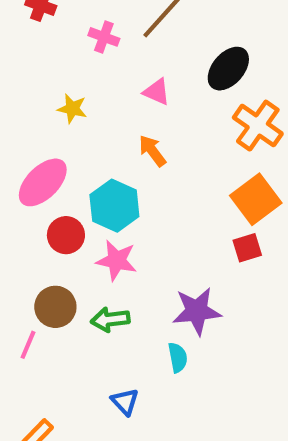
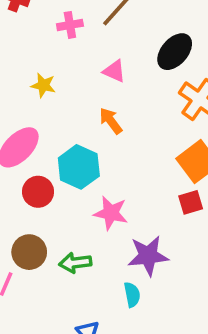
pink cross: (104, 37) -> (70, 25), turned -30
pink star: (117, 260) -> (111, 213), moved

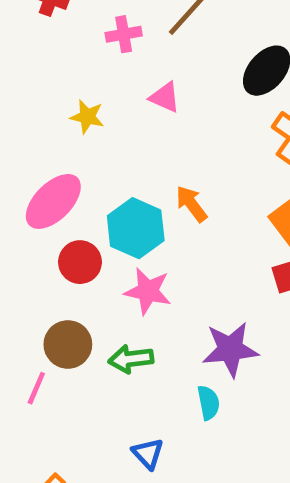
pink triangle: (114, 71) -> (165, 97), moved
orange arrow: (111, 121) -> (191, 204), moved
pink star: (111, 213) -> (148, 291), moved

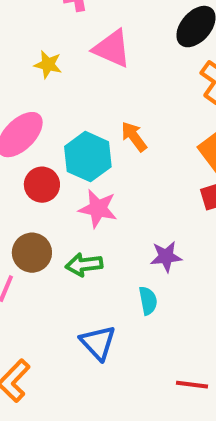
pink triangle: (165, 97) -> (112, 49), size x1.5
purple star: (230, 349) -> (166, 257), size x0.7
blue triangle: (148, 454) -> (98, 343), size x1.4

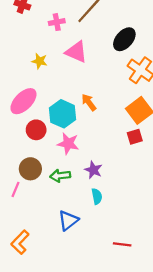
purple star: (166, 257) -> (93, 170), moved, turned 30
blue triangle: (98, 343) -> (68, 220), turned 35

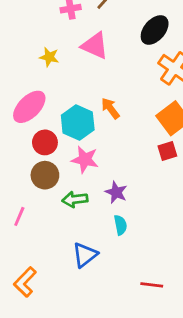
brown circle: (30, 169) -> (45, 175), moved

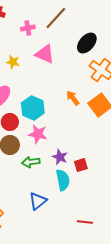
orange arrow: (110, 108) -> (73, 98), moved
red square: (167, 151) -> (81, 165), moved
cyan semicircle: (120, 225) -> (63, 180), size x1.5

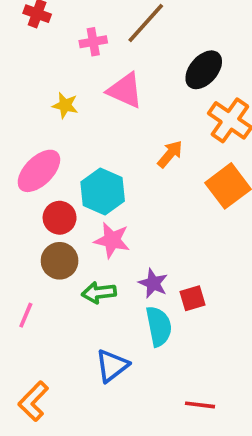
orange arrow: (73, 98) -> (170, 154), moved, turned 77

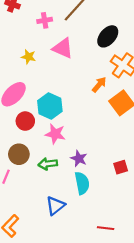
orange arrow: (170, 154) -> (99, 85), moved
brown circle: (60, 261) -> (19, 154), moved
red square: (192, 298) -> (121, 167), moved

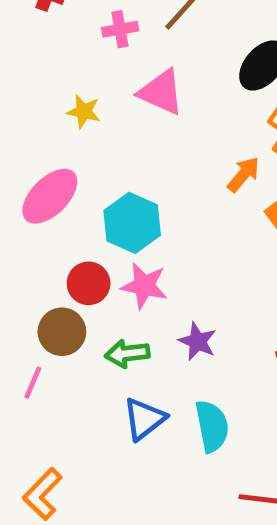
red circle: (25, 121) -> (89, 283), moved
cyan semicircle: (82, 183) -> (212, 426), moved
blue triangle: (55, 206) -> (144, 419), moved

